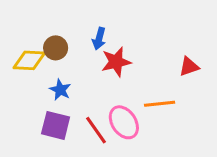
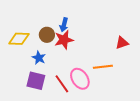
brown circle: (56, 48) -> (47, 35), moved
red star: (116, 62) -> (64, 40), moved

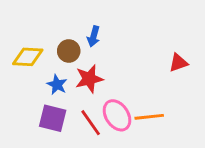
red star: (64, 40) -> (89, 79), moved
orange line: (103, 67) -> (149, 117), moved

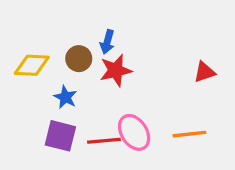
red star: (89, 79) -> (116, 70), moved
orange line: (149, 117) -> (189, 134), moved
red line: (91, 123) -> (104, 141), turned -60

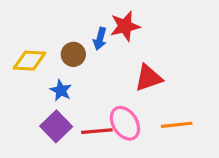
red star: (116, 70) -> (125, 26), moved
red triangle: (205, 72) -> (148, 78), moved, size x1.4
purple square: (60, 136) -> (56, 126), turned 32

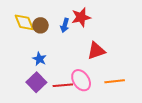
brown circle: (73, 54) -> (40, 25), moved
yellow diamond: (30, 61) -> (24, 22), moved, turned 65

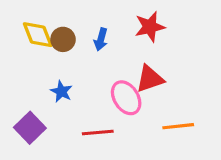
red star: (81, 17) -> (150, 27), moved
pink ellipse: (81, 80) -> (126, 98), moved
purple square: (36, 82) -> (30, 128), moved

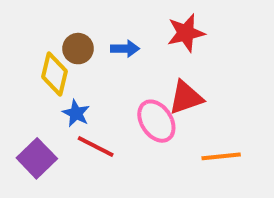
yellow diamond: (38, 35) -> (54, 74), moved, turned 36
blue arrow: (101, 39) -> (125, 49), turned -105
red line: (98, 133) -> (96, 147), moved, turned 32

